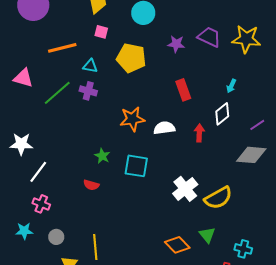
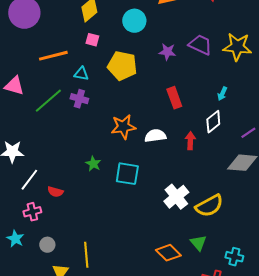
red semicircle: (91, 185) -> (55, 192), moved
pink cross: (41, 204) -> (32, 212), turned -36
cyan star: (24, 231) -> (15, 239), turned 30

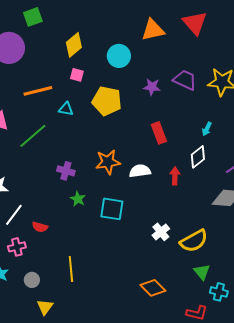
purple cross: (79, 99) -> (66, 171), moved
white cross: (176, 197) -> (161, 232), size x0.7
green triangle: (198, 243) -> (202, 272), moved
yellow line: (86, 255) -> (71, 269), moved

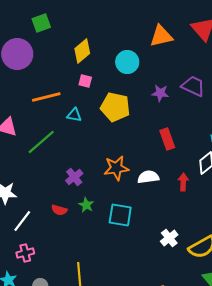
purple cross: (66, 171) -> (74, 177), turned 36
red semicircle: (40, 227) -> (59, 210), moved

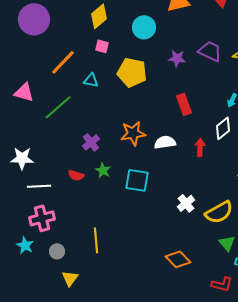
orange line: (46, 97) -> (63, 62), turned -32
white line: (22, 221) -> (39, 186), turned 50
pink cross: (25, 253) -> (42, 218), size x1.4

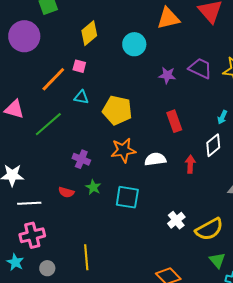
pink square: (102, 46) -> (79, 66), moved
yellow pentagon: (132, 72) -> (117, 110), moved
purple cross: (91, 142) -> (81, 159), turned -30

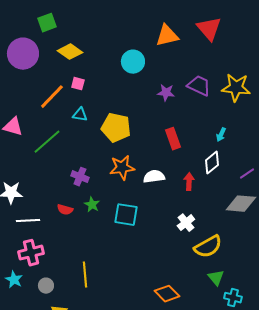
yellow diamond: (89, 33) -> (70, 52), moved, turned 75
white cross: (176, 220) -> (186, 223), moved

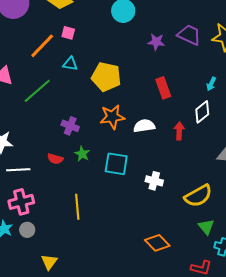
white cross: (186, 223) -> (154, 181), moved, turned -36
yellow line: (85, 275) -> (77, 207), moved
gray circle: (46, 286) -> (27, 230), moved

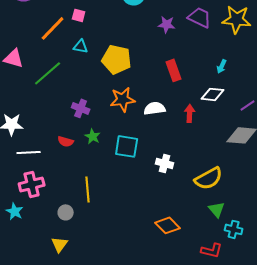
white diamond: (202, 112) -> (213, 94), turned 45
gray circle: (27, 230) -> (66, 212), moved

